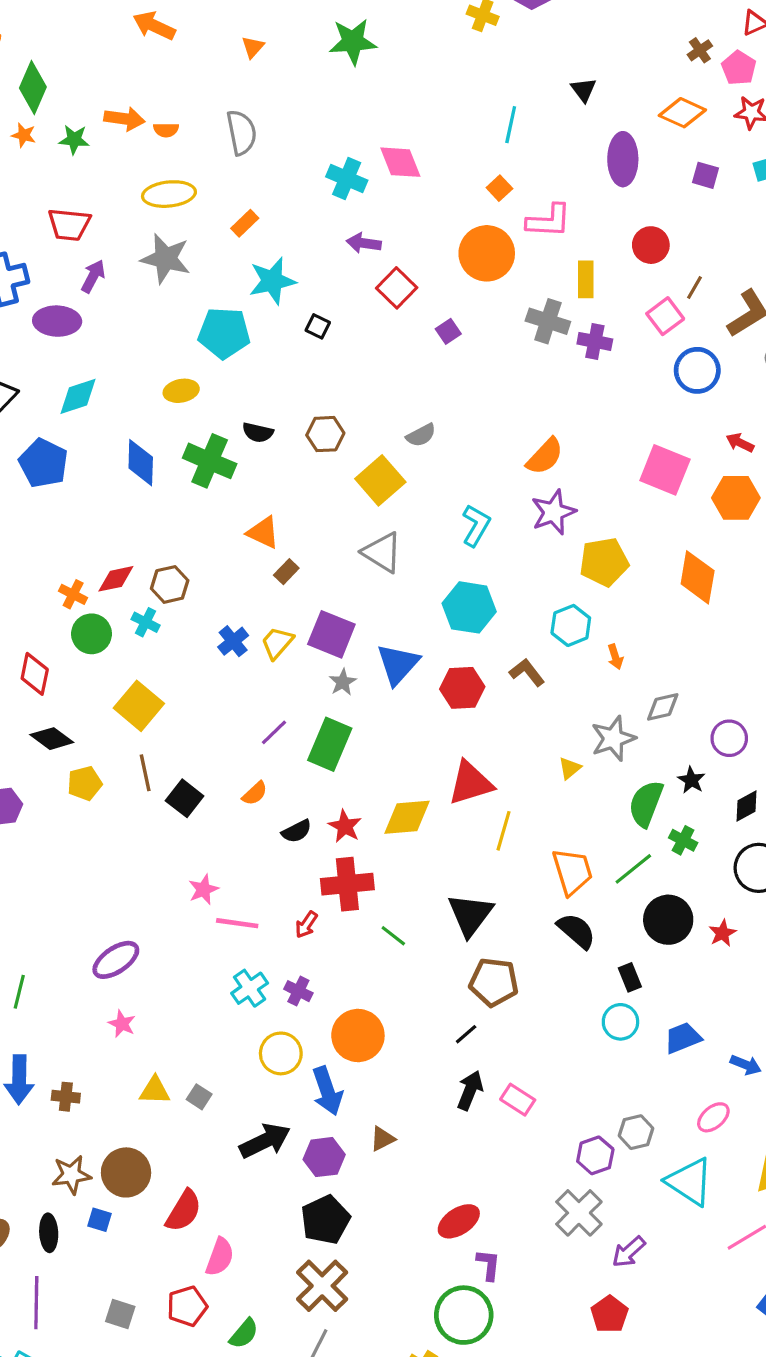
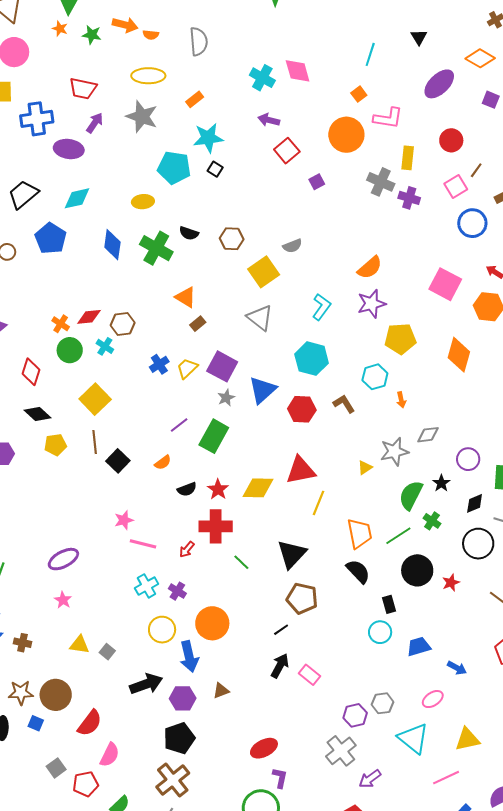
purple ellipse: (623, 159) -> (439, 84), turned 40
black square: (318, 326) -> (215, 169), moved
gray square: (120, 1314) -> (56, 768), moved, turned 30

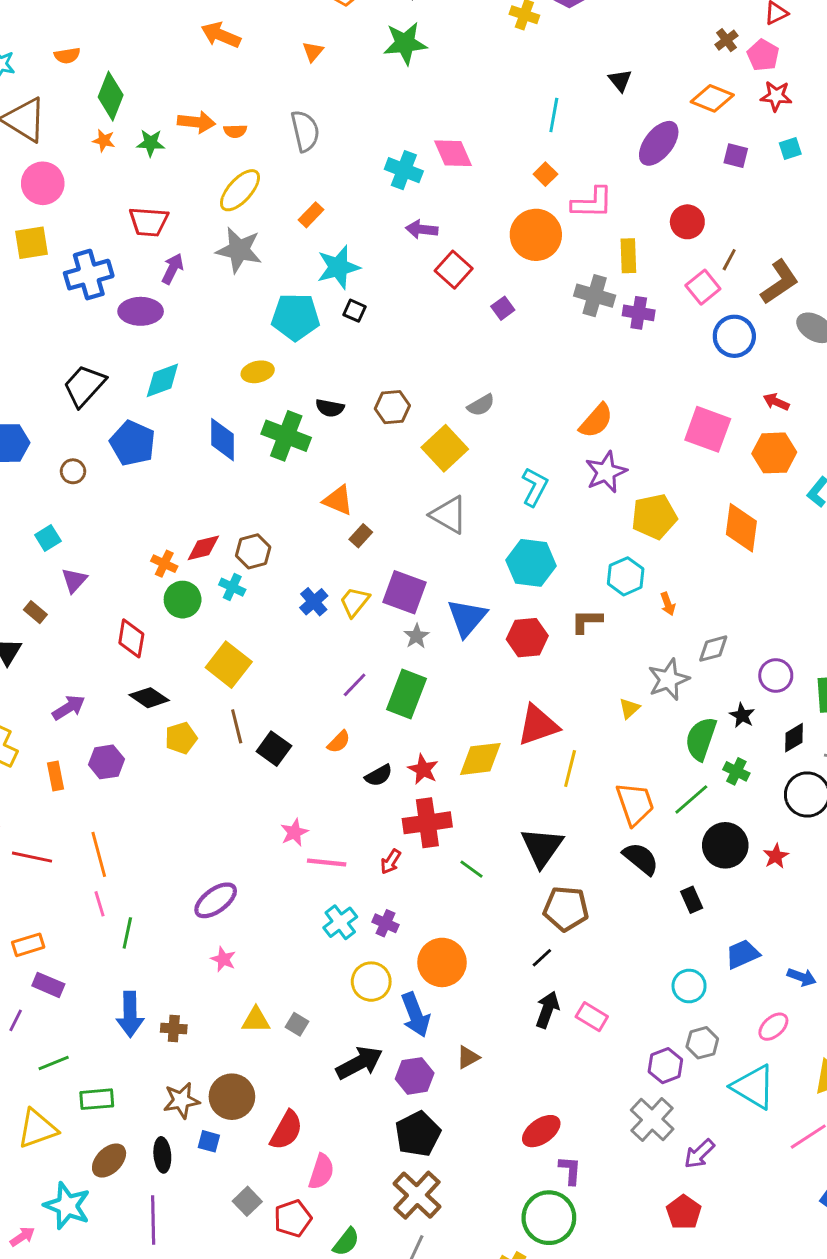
yellow ellipse: (148, 76) -> (240, 190), turned -40
brown L-shape: (344, 404) -> (587, 621), turned -50
cyan circle: (380, 632) -> (689, 986), moved

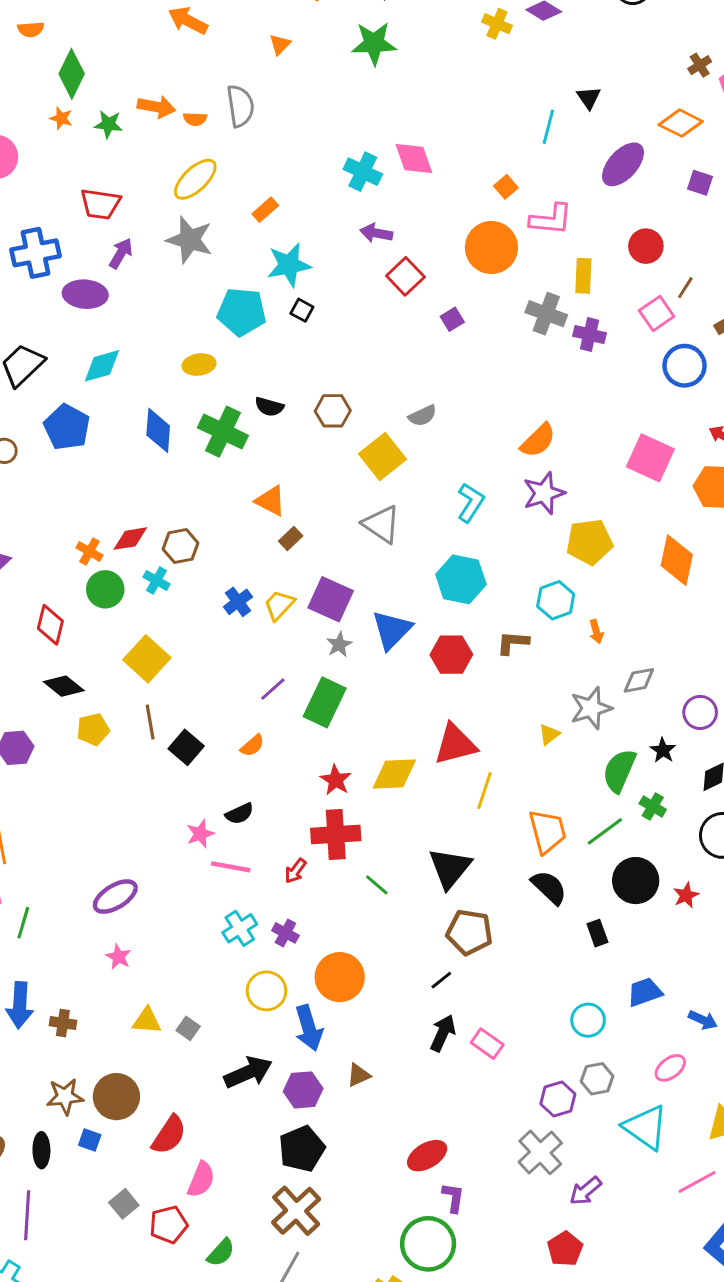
cyan line: (554, 115) -> (548, 127), moved
gray semicircle: (305, 131) -> (240, 106), moved
black semicircle: (379, 775) -> (239, 814), moved

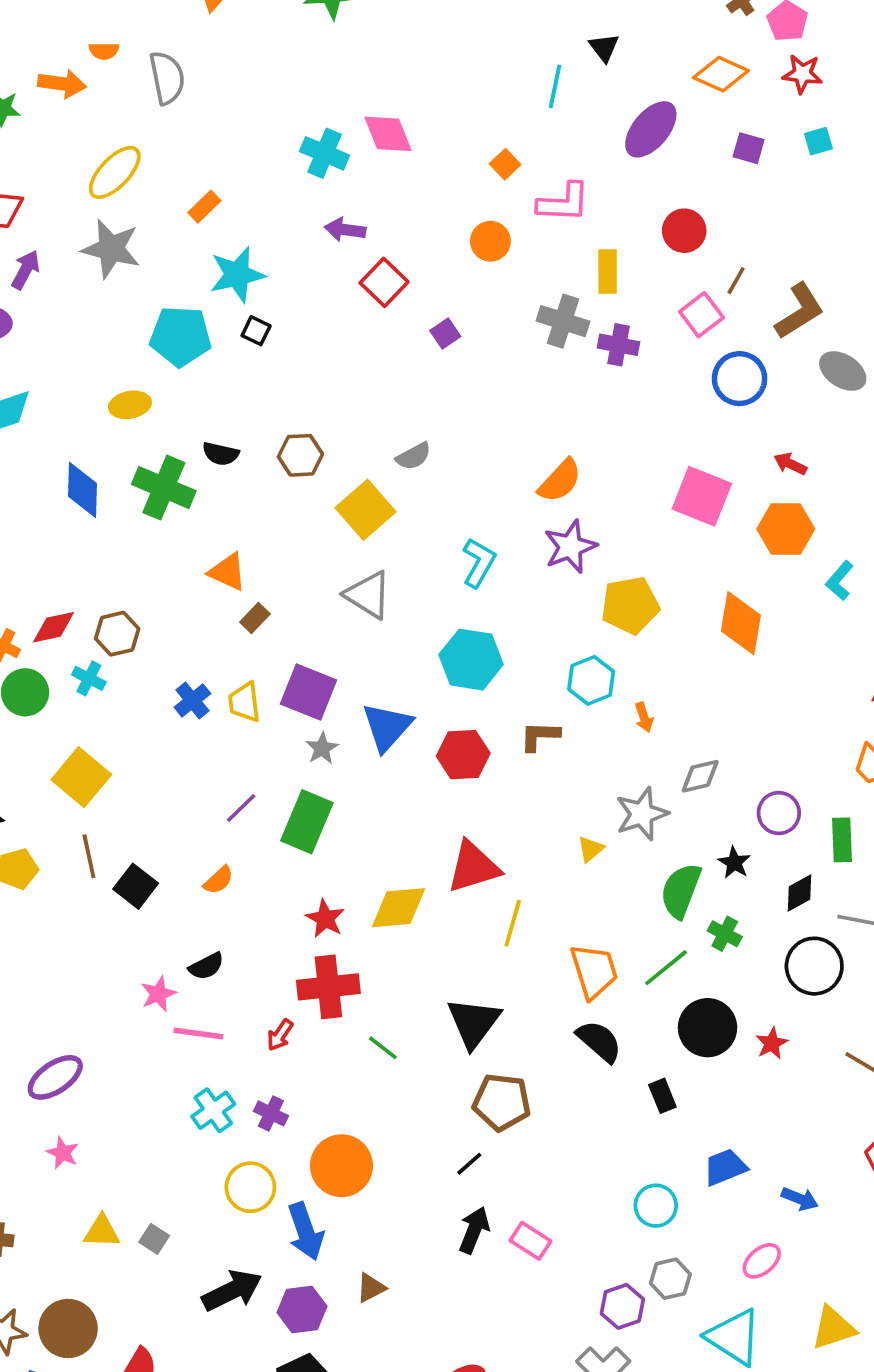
orange semicircle: (195, 119) -> (104, 51), moved
orange circle: (491, 247) -> (490, 241), size x0.6
yellow trapezoid: (279, 605) -> (244, 702), turned -48

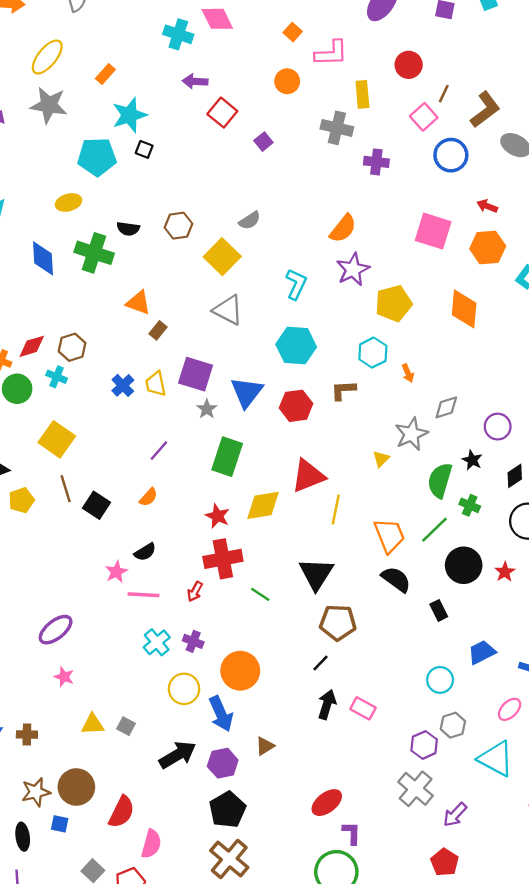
purple cross: (618, 345) -> (376, 162), moved
green rectangle: (307, 822) -> (227, 457), moved

